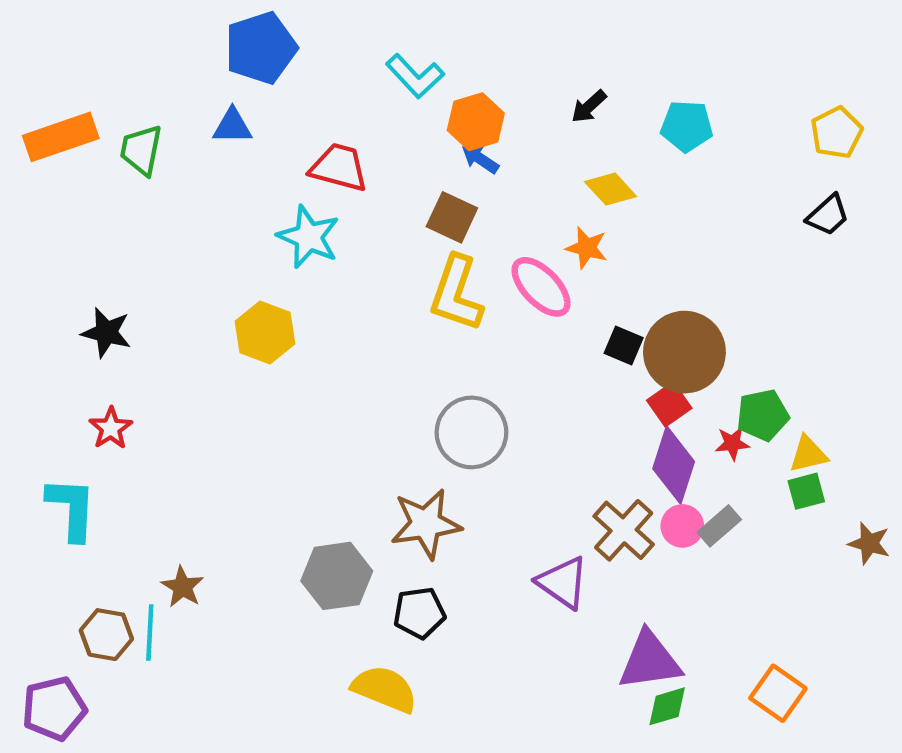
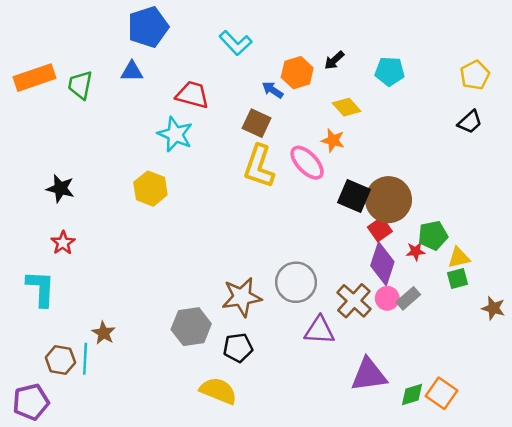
orange hexagon: (476, 122) -> (297, 73), moved
black square: (624, 346) -> (354, 196), size x1.5
gray circle: (471, 432) -> (296, 282), moved
purple triangle: (563, 582) -> (319, 330), turned -32
green diamond: (667, 706) -> (412, 394), moved

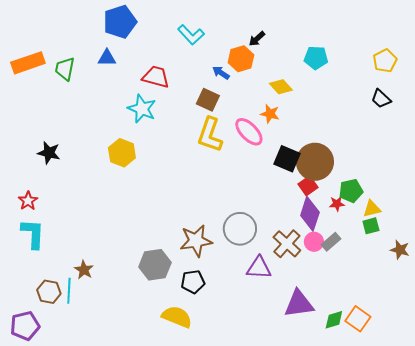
black arrow: (334, 60) -> (257, 39), moved
black trapezoid: (470, 122) -> (381, 99), turned 85
red star: (63, 243) -> (28, 201), moved

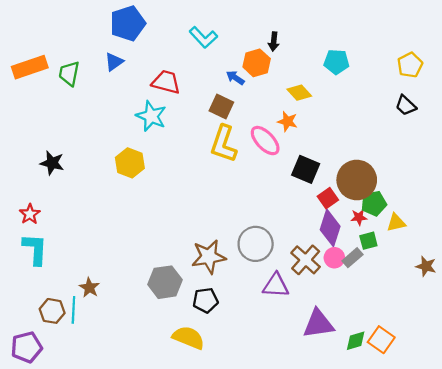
black arrow: (257, 39) -> (274, 42), turned -42
blue triangle: (107, 58) -> (114, 62), turned -36
brown circle: (315, 162) -> (357, 180), moved
green square: (371, 226) -> (368, 241), moved

